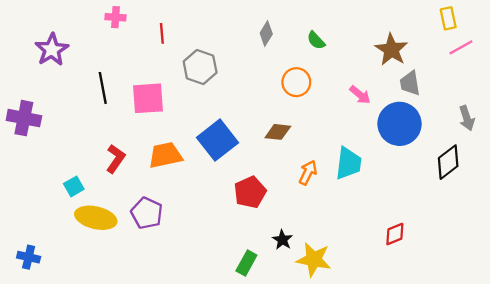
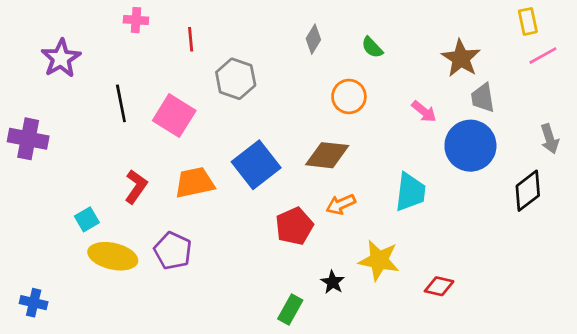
pink square: (148, 98) -> (174, 116), turned 36
brown diamond: (278, 132) -> (327, 155), size x1.4
orange arrow: (308, 173) -> (341, 204), moved, turned -140
red diamond: (395, 234) -> (439, 286), moved, turned 35
yellow star: (314, 259) -> (379, 260), moved

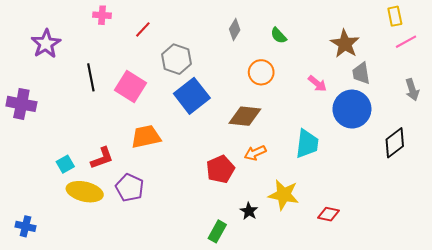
red line: (191, 39) -> (143, 29), turned 48
gray arrow: (550, 139) -> (412, 90), moved
blue square: (256, 165) -> (192, 96), moved
red L-shape: (136, 187) -> (102, 158), moved, turned 35

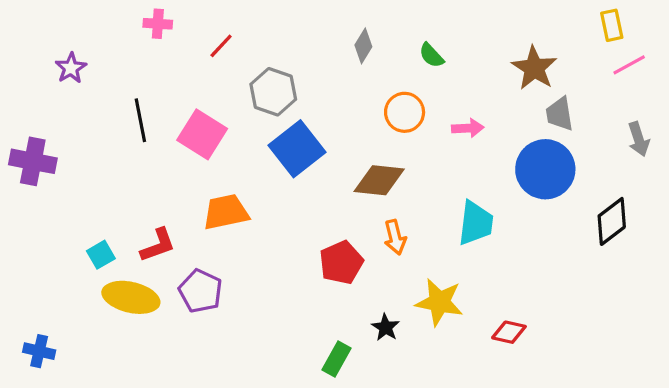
purple star: (46, 44) -> (71, 68), size x0.7
pink arrow: (317, 84) -> (468, 128), moved, turned -42
orange arrow: (255, 153) -> (395, 237), turned -80

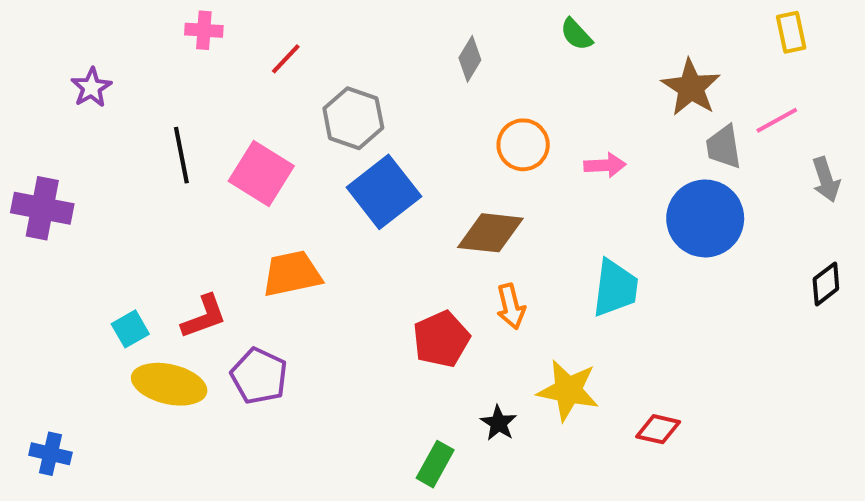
green semicircle: (431, 55) -> (576, 34), moved
pink line: (629, 65) -> (777, 120), moved
black diamond: (612, 221) -> (826, 284), moved, size x0.7

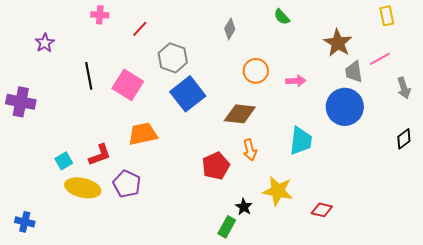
green rectangle: (435, 464) -> (227, 227), moved

